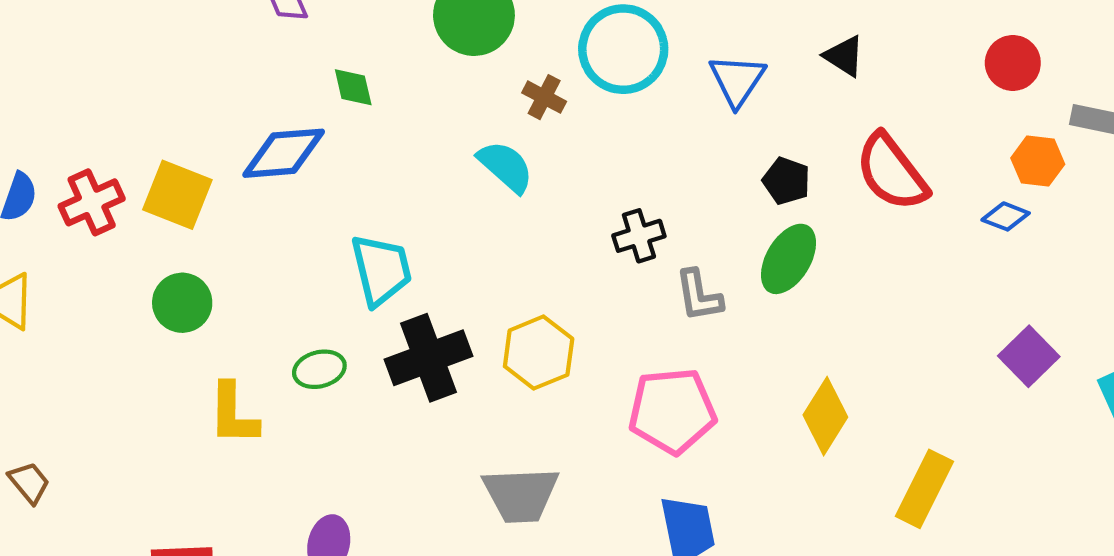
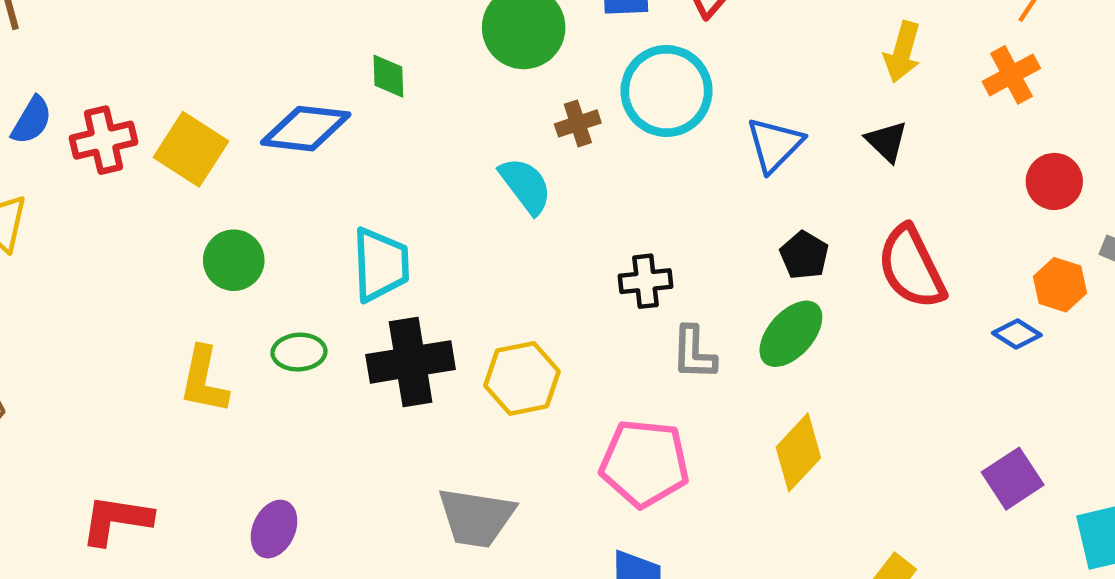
brown cross: (544, 97) -> (578, 123), turned 33
green circle: (182, 303) -> (234, 260), moved
yellow diamond: (825, 416) -> (798, 452), moved

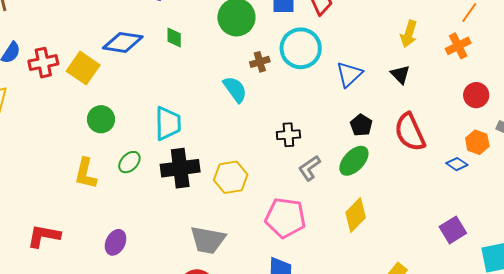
blue diamond: (306, 129) -> (123, 42), moved
green ellipse: (299, 352) -> (129, 162), turned -45
gray L-shape: (694, 353) -> (309, 168), turned 52

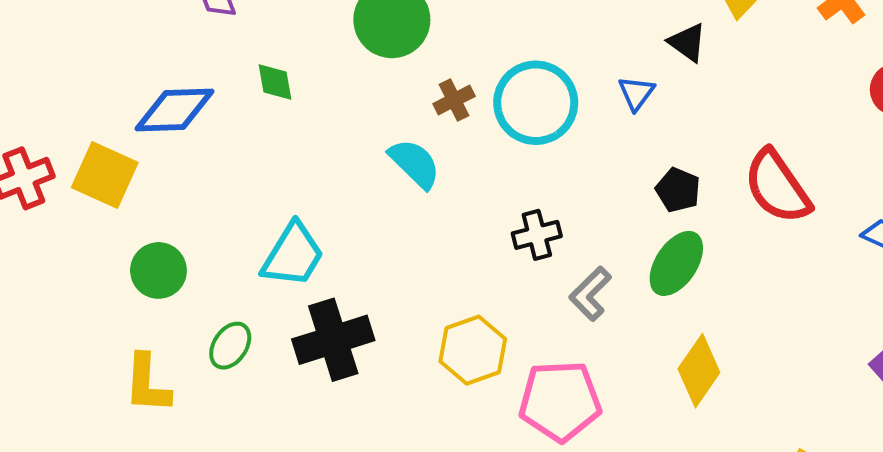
cyan circle: (301, 48) -> (536, 103), moved
blue triangle: (349, 74) -> (636, 93), size x0.7
black triangle: (400, 74) -> (687, 42), moved
cyan trapezoid: (168, 123) -> (293, 255), turned 42
yellow hexagon: (231, 177) -> (473, 350), moved

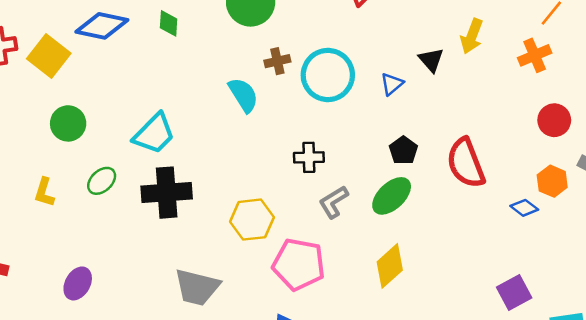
yellow L-shape: (147, 384) -> (44, 192), size x0.7

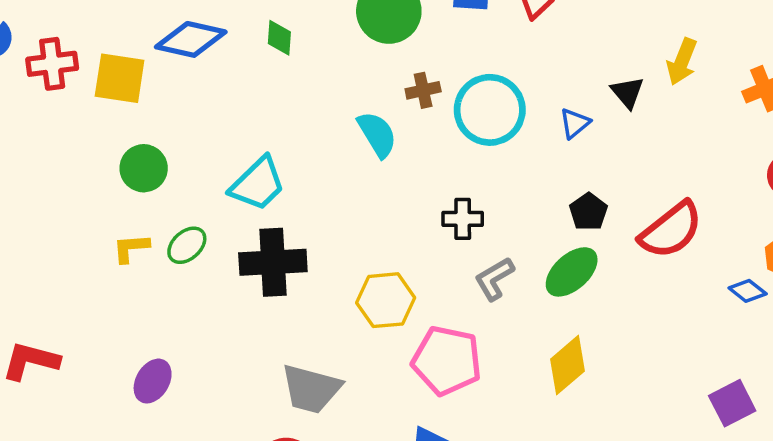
yellow square: (49, 56) -> (120, 78), turned -30
red semicircle: (466, 163) -> (671, 230), turned -108
yellow L-shape: (44, 192) -> (131, 248), moved, turned 68

